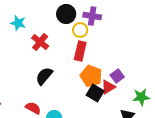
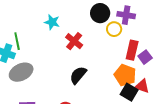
red rectangle: (80, 51) -> (132, 50), moved
purple square: (117, 76) -> (145, 57), moved
red triangle: (108, 87) -> (142, 86), turned 49

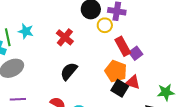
cyan star: (52, 22) -> (26, 31), moved
red rectangle: (132, 50) -> (123, 46), turned -42

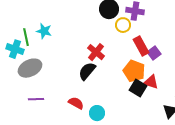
red cross: (65, 37) -> (96, 52), moved

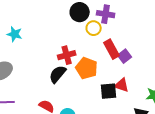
red cross: (96, 52) -> (67, 55), turned 36
orange pentagon: (134, 71) -> (87, 68), moved
black square: (138, 88) -> (109, 91), turned -36

